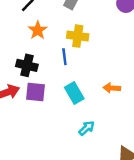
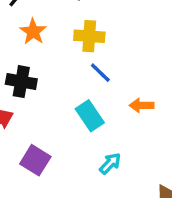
blue line: (64, 57) -> (100, 73), moved, turned -35
purple square: (36, 92) -> (35, 160), moved, turned 30

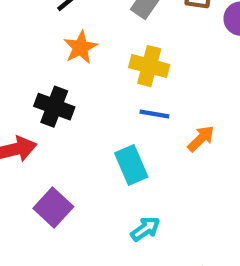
blue line: (100, 73) -> (154, 114), turned -45
orange arrow: (142, 105) -> (201, 139), moved, turned 125

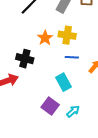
orange star: (80, 47) -> (45, 38), moved
purple square: (53, 207) -> (50, 106), moved

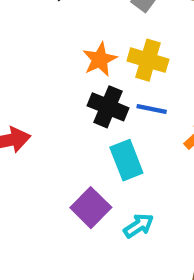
black cross: (25, 59) -> (108, 107), moved

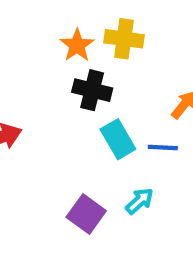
blue line: (152, 109) -> (163, 148), moved
purple square: (91, 208) -> (86, 214), moved

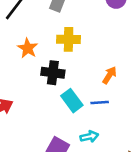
orange star: (77, 45) -> (28, 48), moved
cyan arrow: (140, 201) -> (89, 137), turned 36

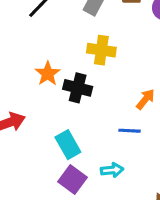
orange star: (28, 48) -> (48, 74), moved
cyan rectangle: (72, 101) -> (68, 145), moved

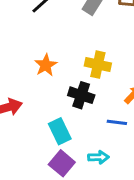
yellow cross: (101, 50) -> (98, 65), moved
black cross: (78, 88) -> (81, 95), moved

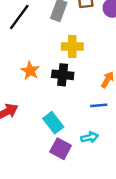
yellow cross: (98, 65) -> (72, 46), moved
black cross: (81, 95) -> (63, 75), moved

